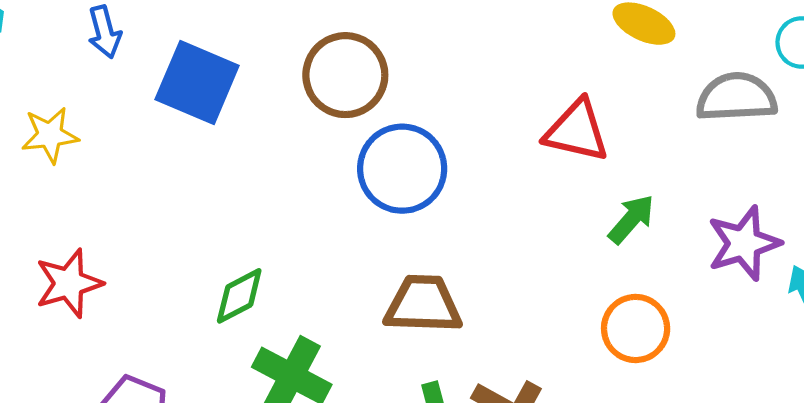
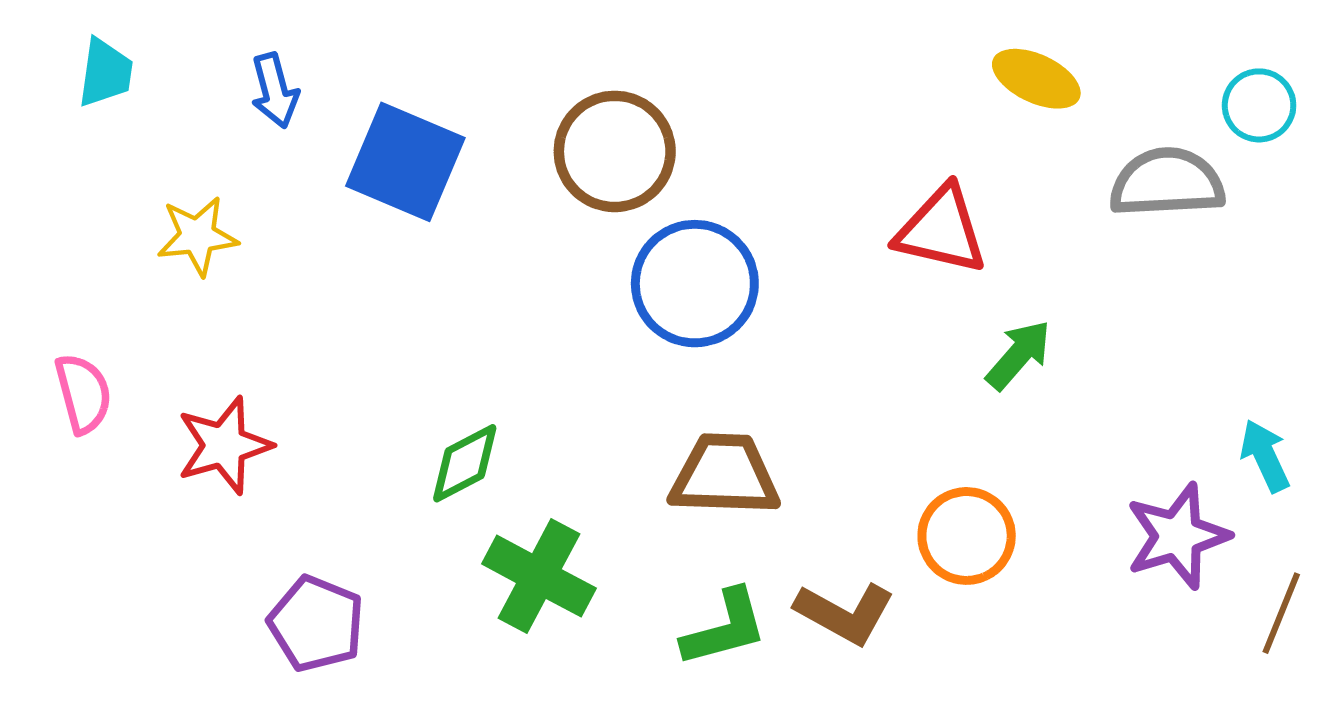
purple star: (744, 243) -> (1177, 536), moved
orange circle: (636, 328) -> (967, 536), moved

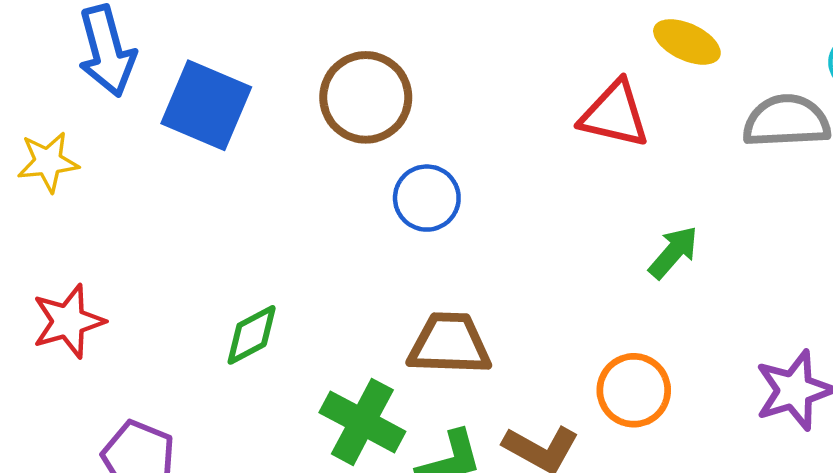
blue arrow: (275, 91) -> (107, 51), size x1.6
red triangle: (941, 230) -> (615, 114), moved
blue circle: (695, 284) -> (427, 198), size x0.7
green cross: (539, 576) -> (362, 422), moved

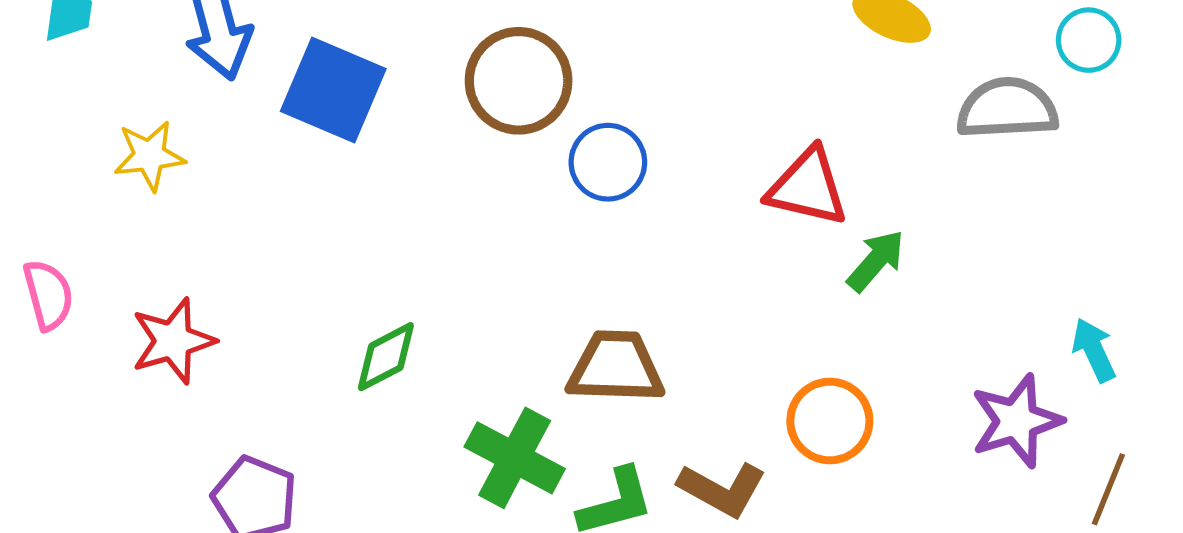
red triangle: (615, 114) -> (808, 187), moved
blue circle: (427, 198) -> (608, 162), moved

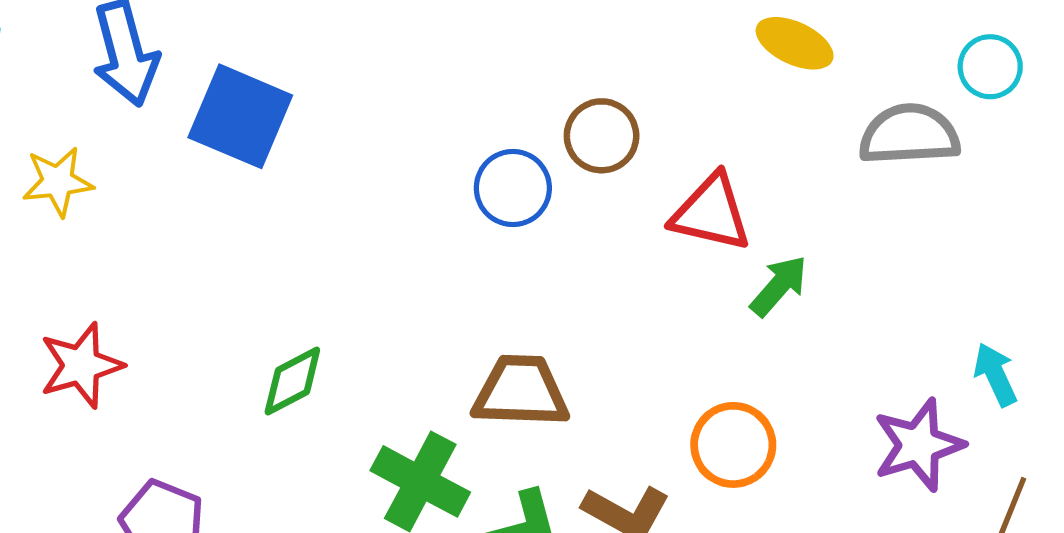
brown circle: (519, 81) -> (602, 136), moved, size x0.7

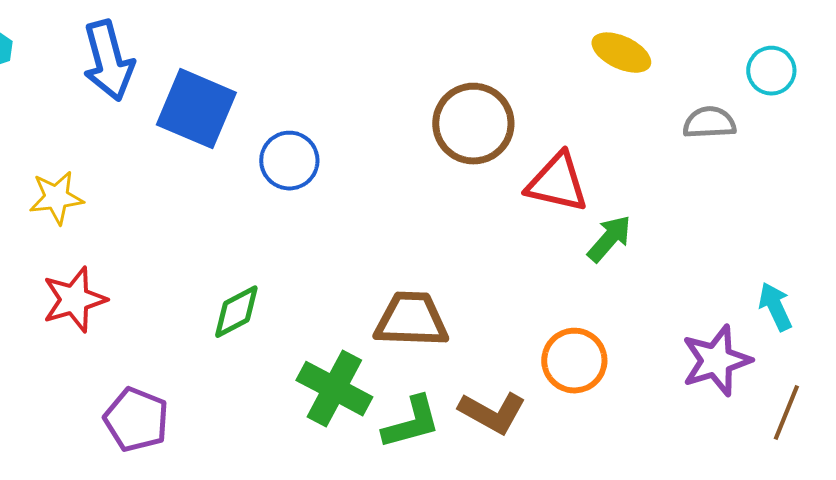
gray semicircle: (909, 135) -> (709, 123), size x0.7
brown circle: (602, 136) -> (473, 124), size x1.4
yellow star: (58, 181) -> (56, 198), moved
blue circle: (513, 188) -> (289, 161), moved

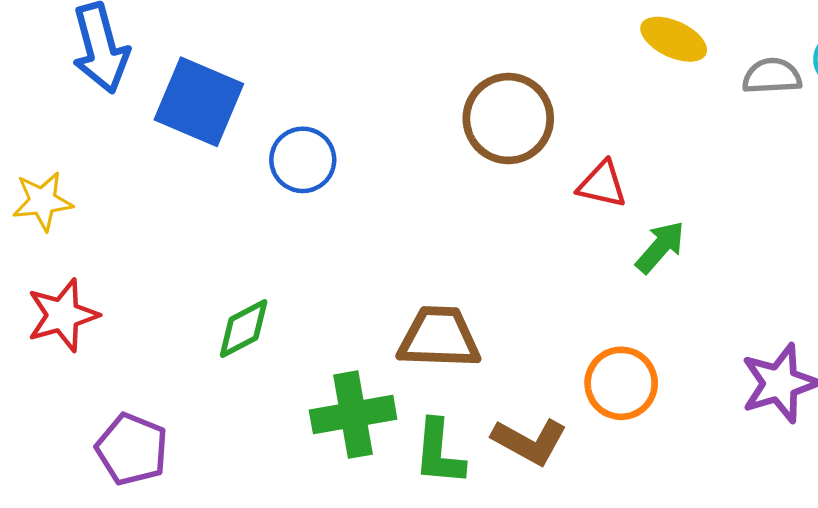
gray semicircle: (709, 123) -> (772, 76), moved
red triangle: (557, 183) -> (602, 184), size x0.7
green cross: (334, 389) -> (353, 415), turned -38
green L-shape: (411, 423) -> (439, 453), turned 110

